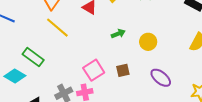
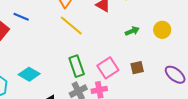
yellow circle: (148, 42) -> (162, 30), moved
green rectangle: (33, 57) -> (77, 66), moved, turned 35

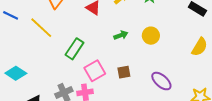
yellow line: (71, 25) -> (41, 28), moved
green rectangle: (77, 66) -> (74, 49), moved, turned 50

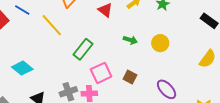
green arrow: (121, 35) -> (130, 40), turned 32
brown square: (124, 72) -> (130, 77), turned 32

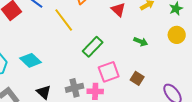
yellow circle: (160, 43) -> (177, 35), moved

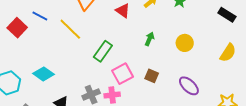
yellow circle: (177, 35) -> (185, 43), moved
green arrow: (141, 42) -> (150, 39), turned -80

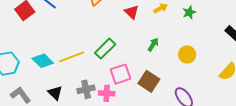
yellow line: (70, 29) -> (72, 57), moved, turned -75
brown square: (152, 76) -> (149, 81), size x1.5

